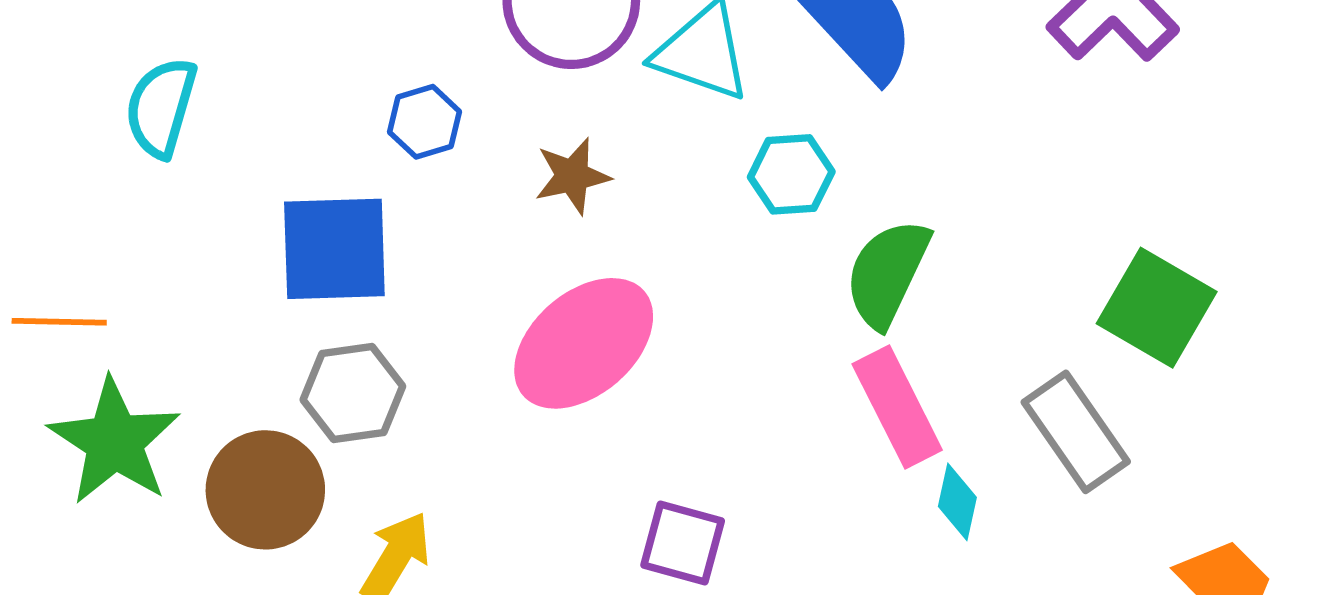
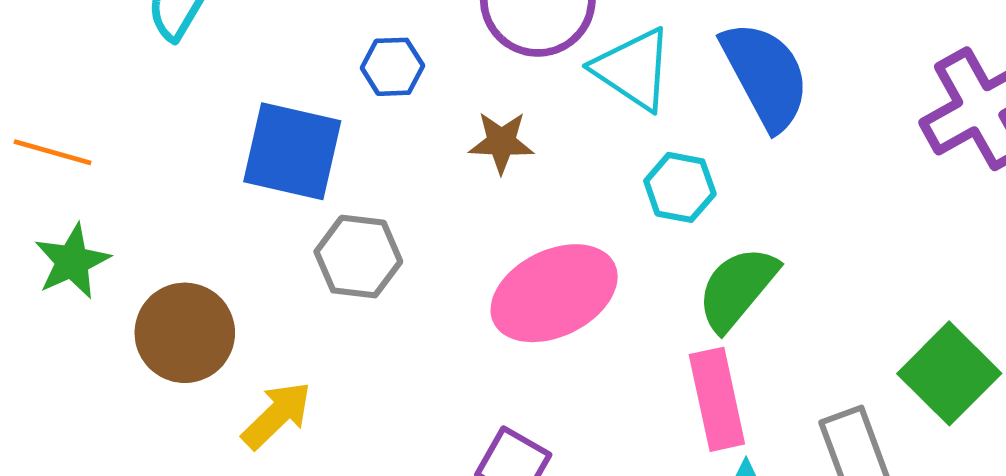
pink ellipse: (584, 343) -> (554, 293), moved
gray hexagon: (353, 393) -> (358, 257), moved
green star: (114, 442) -> (72, 261), size x0.7

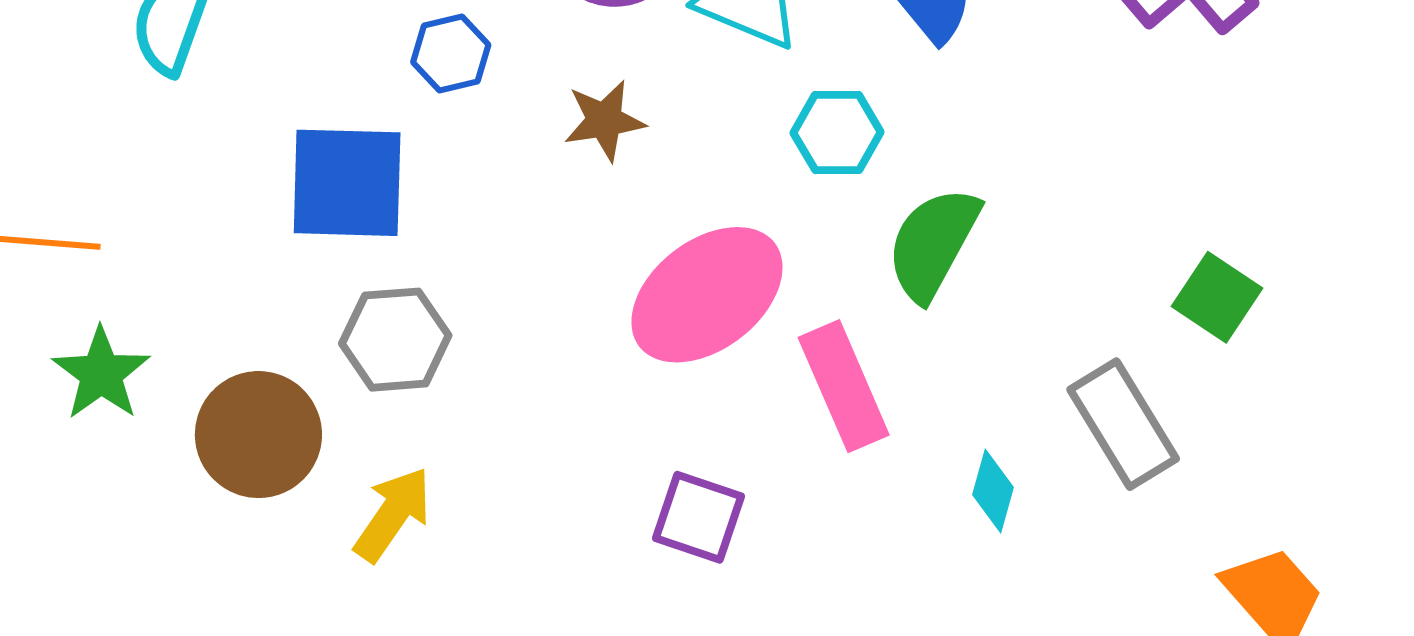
gray hexagon: (358, 257) -> (395, 340), moved
green square: (949, 373) -> (1217, 297), size x0.7
pink rectangle: (717, 399) -> (844, 386), moved

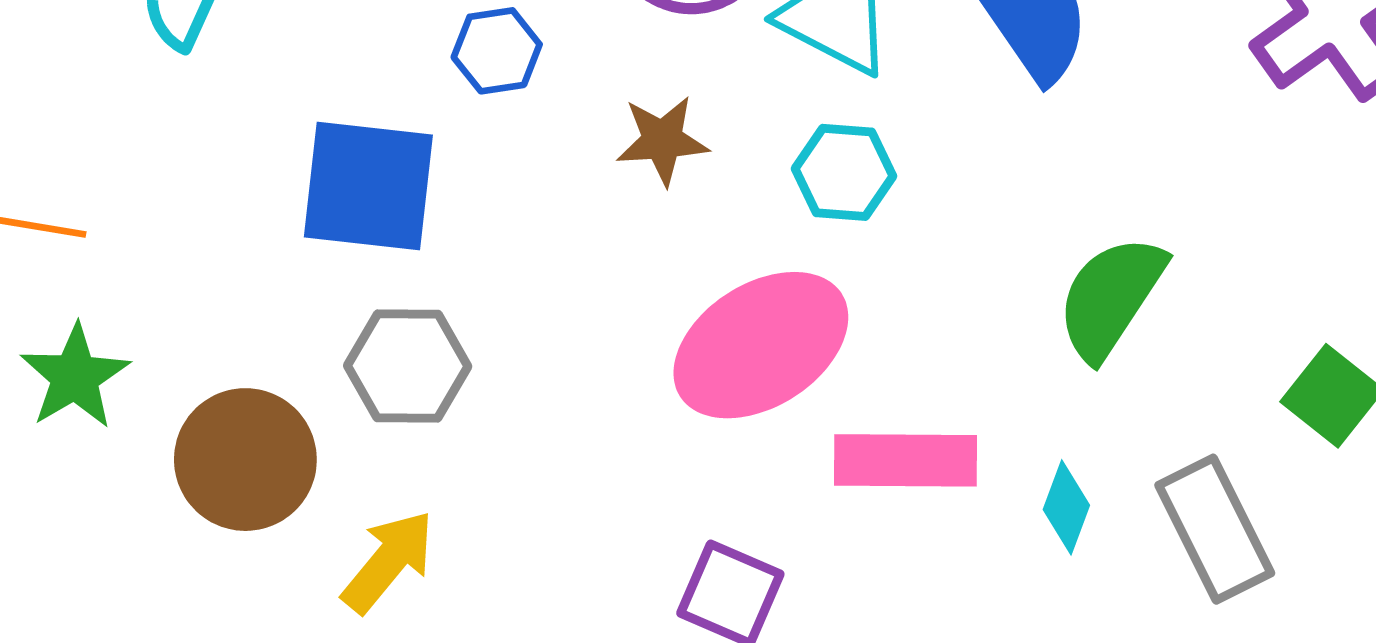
cyan hexagon: (837, 133) -> (844, 172), moved
green semicircle: (933, 244) -> (1111, 297), moved
pink rectangle: (844, 386) -> (905, 460), turned -71
cyan diamond: (993, 491) -> (1066, 507), moved

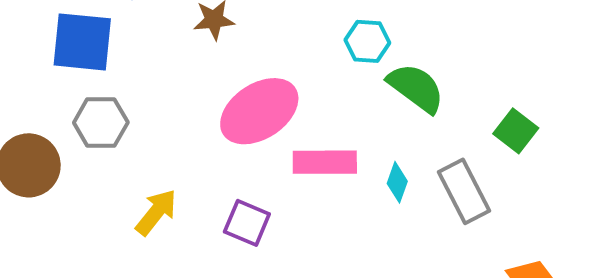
cyan hexagon: (844, 172) -> (367, 41), moved
green semicircle: (1111, 297) -> (416, 88), turned 94
yellow arrow: (388, 561) -> (156, 212), moved

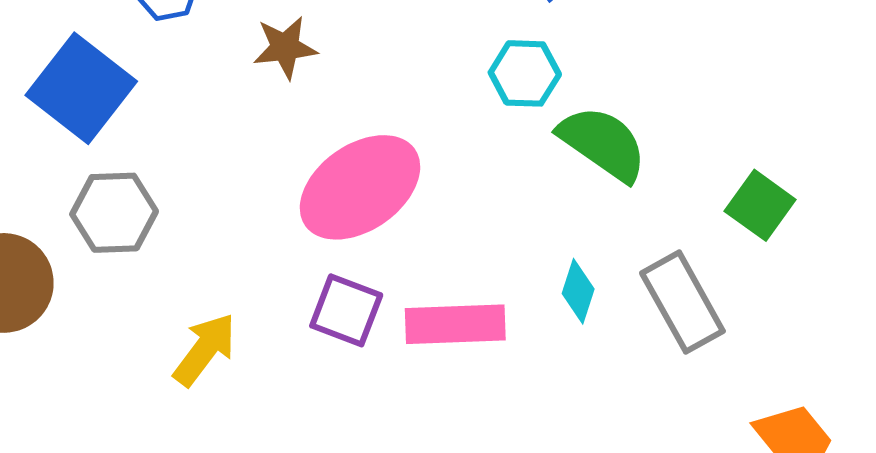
blue square: (82, 42) -> (81, 88), turned 34
pink rectangle: (325, 162) -> (455, 324), moved
purple square: (247, 223) -> (346, 310), moved

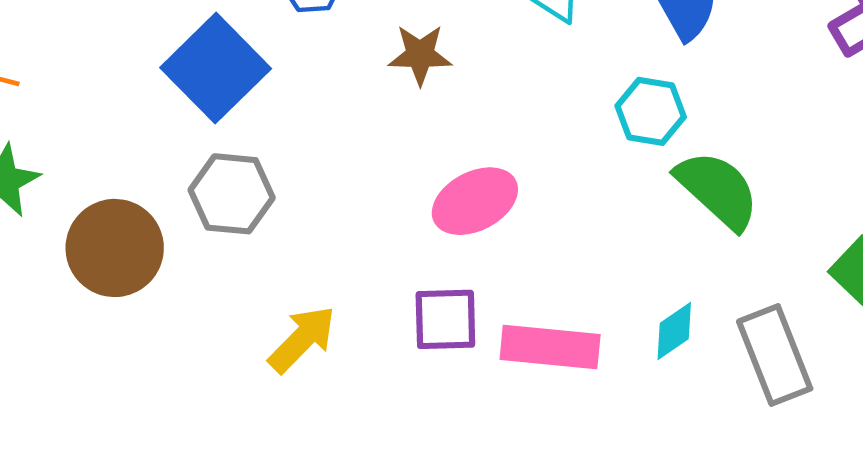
pink ellipse: (360, 187) -> (475, 201), size x0.7
cyan diamond: (578, 291) -> (674, 331), turned 30
purple square: (346, 310) -> (445, 319), turned -30

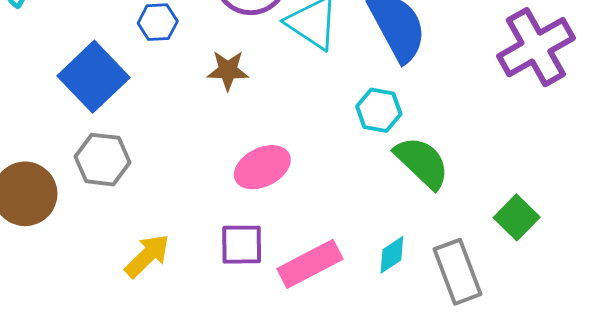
pink rectangle: (550, 347) -> (310, 264), turned -34

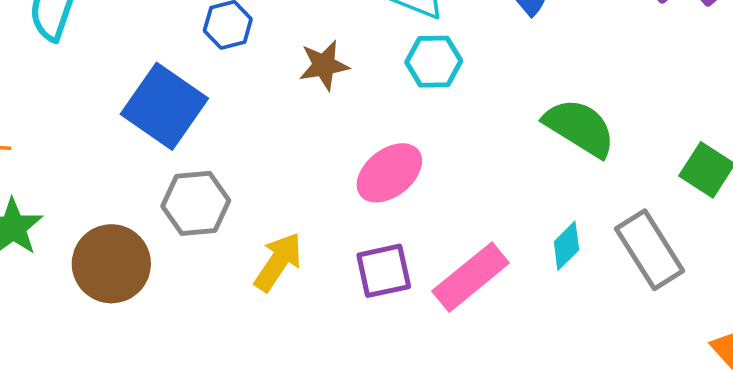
cyan hexagon: (379, 110) -> (434, 62), moved
yellow arrow: (147, 256) -> (278, 262), moved

